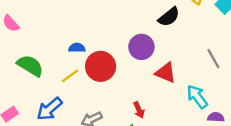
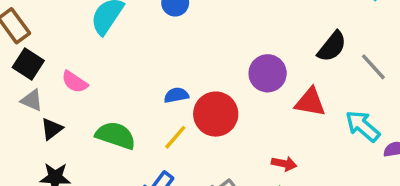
black semicircle: (169, 17) -> (332, 47), moved
red arrow: (139, 110) -> (284, 164), turned -42

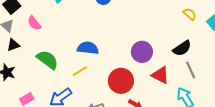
gray line: (373, 67) -> (191, 70), moved
blue semicircle: (176, 95) -> (88, 48), size x1.5
red circle: (216, 114) -> (121, 81), moved

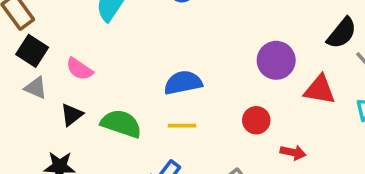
black triangle: (13, 45) -> (72, 115), moved
yellow line: (80, 71) -> (182, 126), turned 49
red circle: (121, 81) -> (256, 120), size x0.6

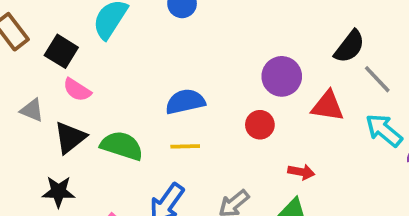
black square: (32, 51) -> (61, 51), moved
black triangle: (72, 115) -> (70, 138), size x1.4
red circle: (256, 120) -> (260, 125), moved

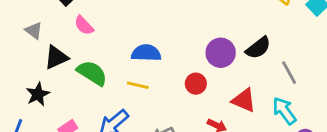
black semicircle: (349, 47) -> (258, 48), moved
pink semicircle: (77, 90) -> (84, 25), moved
red triangle: (328, 106) -> (244, 100), moved
black star: (58, 192) -> (38, 94), turned 30

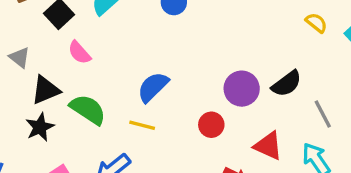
blue semicircle: (146, 53) -> (153, 87), turned -48
black star: (38, 94) -> (40, 127), moved

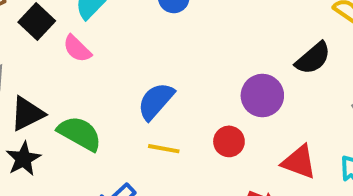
pink semicircle: (79, 53) -> (77, 49), moved
black semicircle: (287, 84) -> (313, 58), moved
yellow line: (142, 125) -> (164, 149), moved

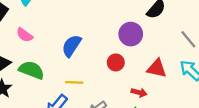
pink semicircle: (77, 49) -> (24, 35), moved
yellow line: (164, 149) -> (74, 82), moved

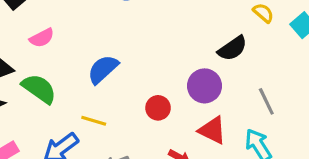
purple circle: (131, 34) -> (205, 86), moved
pink semicircle: (24, 35) -> (42, 38), turned -78

